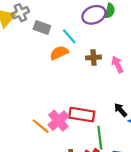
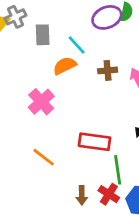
gray rectangle: (42, 28) -> (43, 35), turned 70
pink cross: (58, 121) -> (41, 102), moved

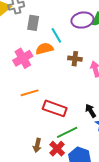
pink cross: (41, 102) -> (23, 58), moved
orange line: (44, 157) -> (30, 93), moved, turned -66
green line: (118, 170) -> (67, 132), turned 60

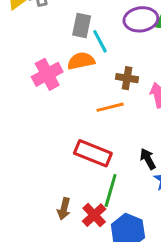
gray rectangle: (33, 23) -> (82, 25), moved
orange line: (30, 93) -> (110, 107), moved
green line: (67, 132) -> (111, 191), turned -50

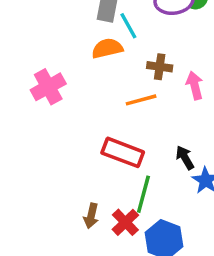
pink cross: (47, 74) -> (48, 87), moved

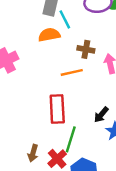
red rectangle: (123, 152) -> (57, 109), turned 64
black arrow: (185, 158) -> (101, 115), turned -112

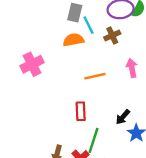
brown cross: (86, 49) -> (112, 36), moved, turned -35
red rectangle: (57, 109) -> (81, 111), size x0.7

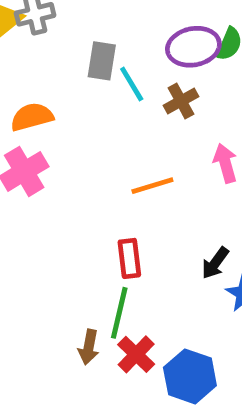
orange semicircle: (73, 40) -> (32, 117), moved
green line: (93, 140) -> (119, 313), moved

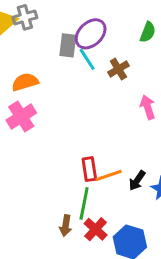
purple ellipse: (193, 47) -> (91, 34), moved, turned -32
orange line: (152, 186) -> (109, 175), moved
black arrow: (215, 263) -> (137, 181), moved

